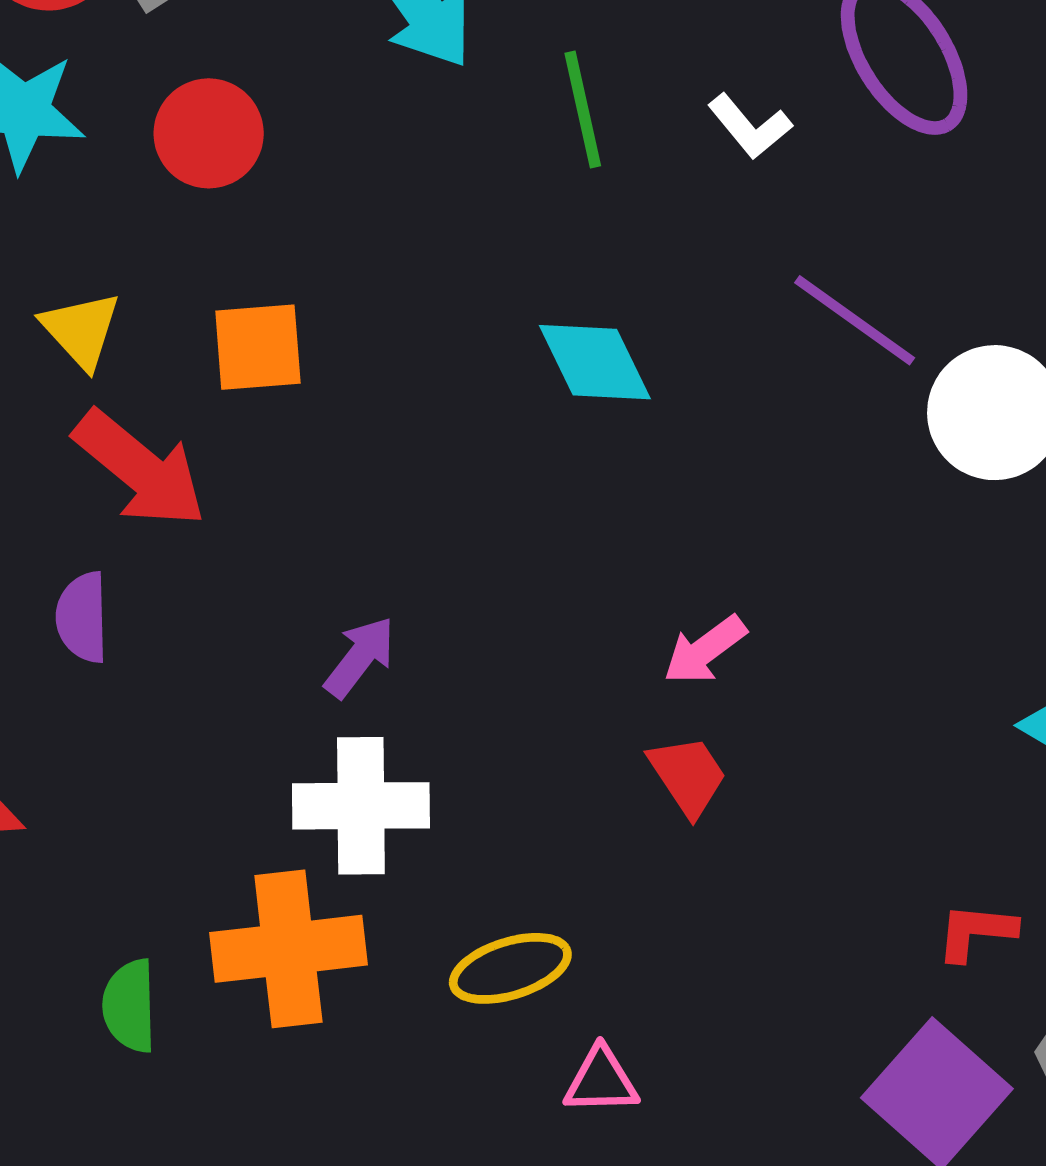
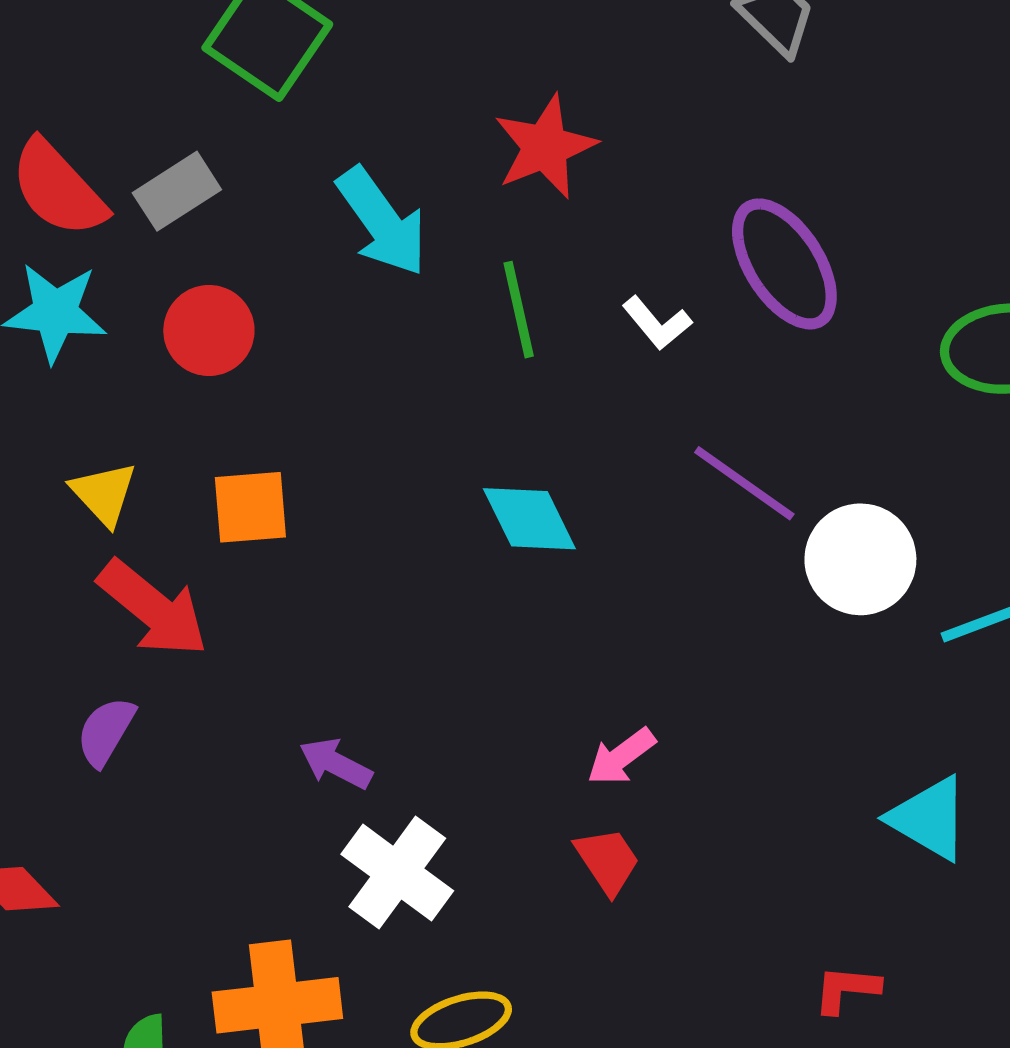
purple semicircle: (82, 617) -> (106, 731), turned 32
purple arrow: (360, 657) -> (336, 764), turned -100
white cross: (361, 806) -> (397, 873), moved, turned 37

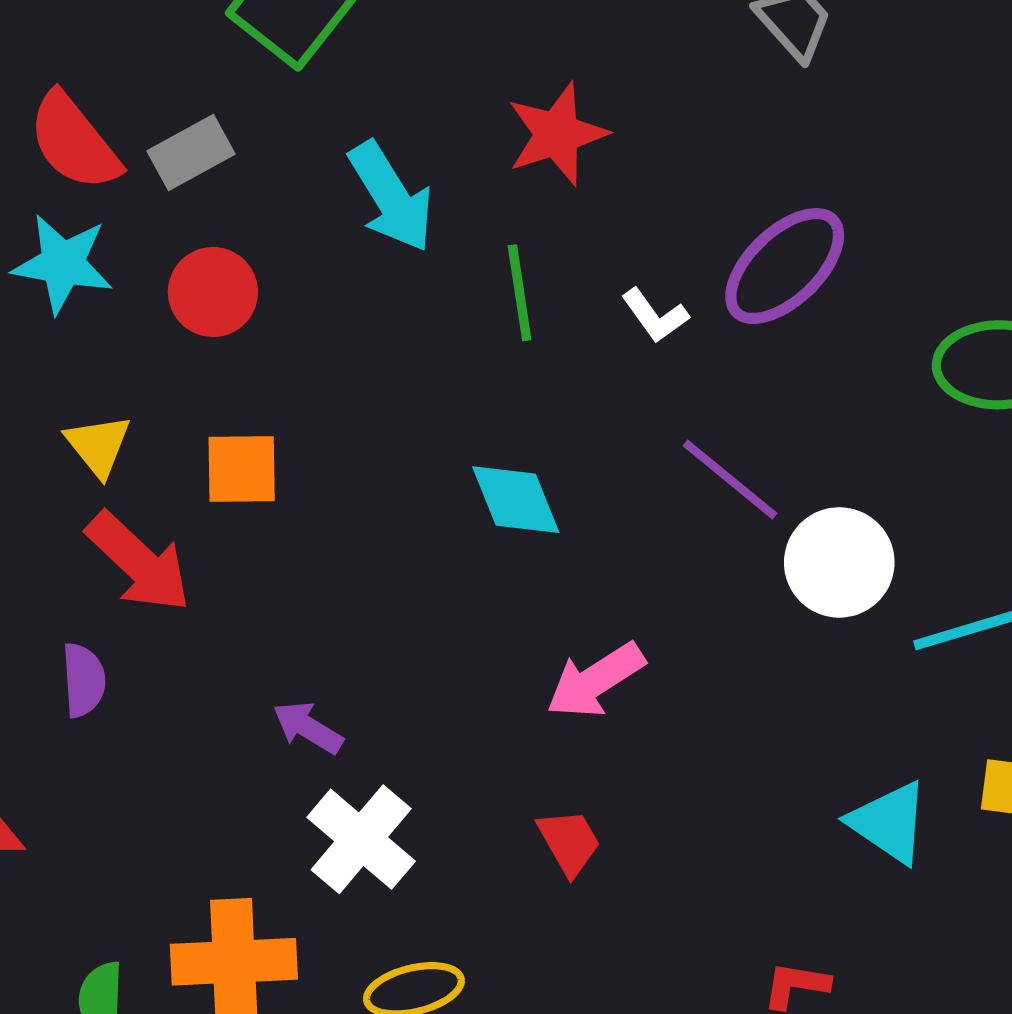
purple ellipse: (784, 264) -> (785, 266), turned 75
purple semicircle: (106, 731) -> (84, 680), turned 142
pink arrow: (621, 757) -> (595, 680), moved, size x1.4

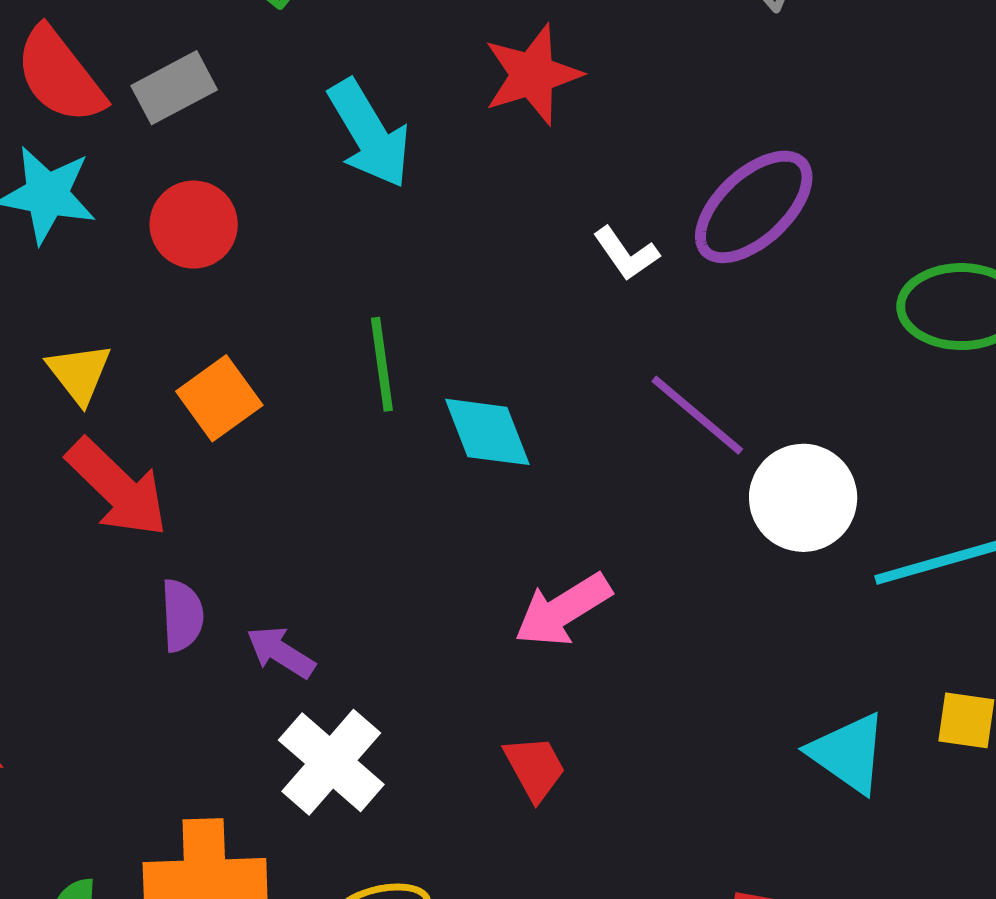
green line: (520, 293) -> (382, 364), moved
orange square: (242, 469) -> (219, 398), turned -36
purple semicircle: (84, 680) -> (182, 616), moved

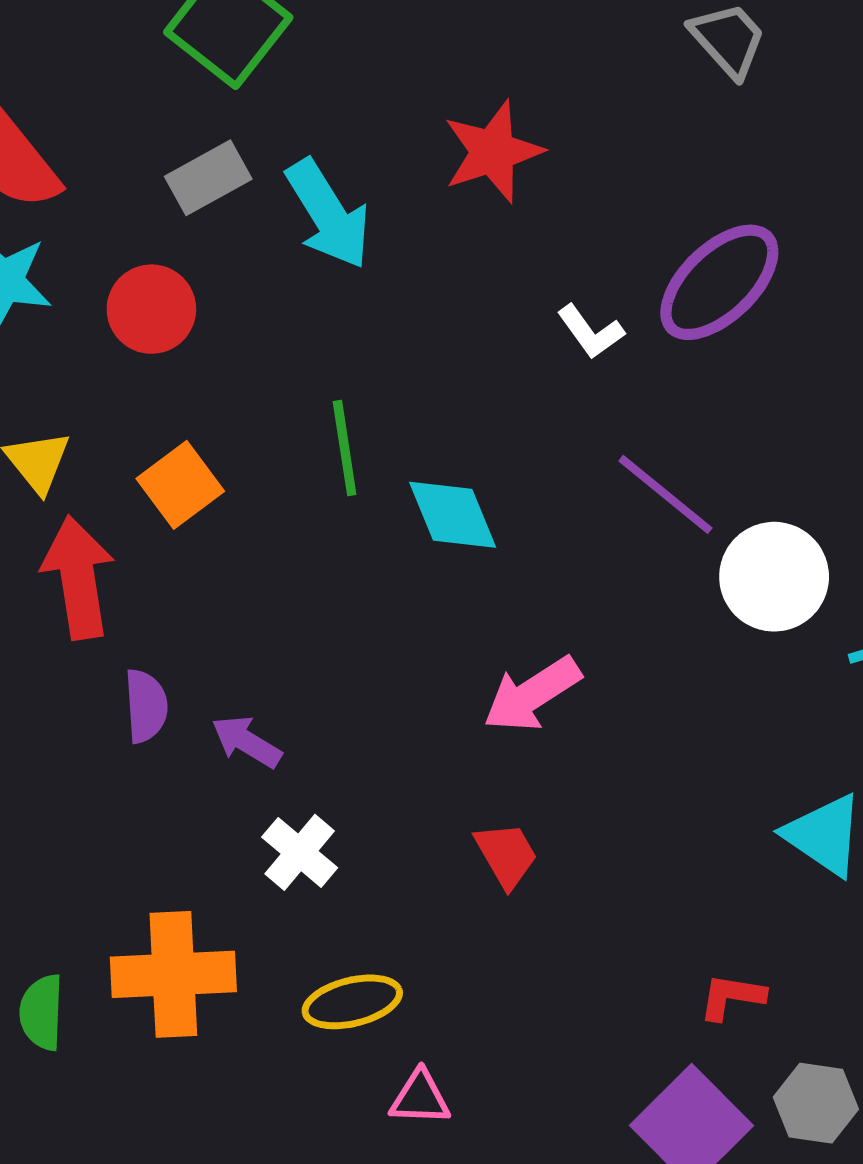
gray rectangle: (174, 88) -> (208, 178), moved
red arrow: (117, 488) -> (78, 578), turned -142
white cross: (331, 762) -> (300, 852), size x0.7

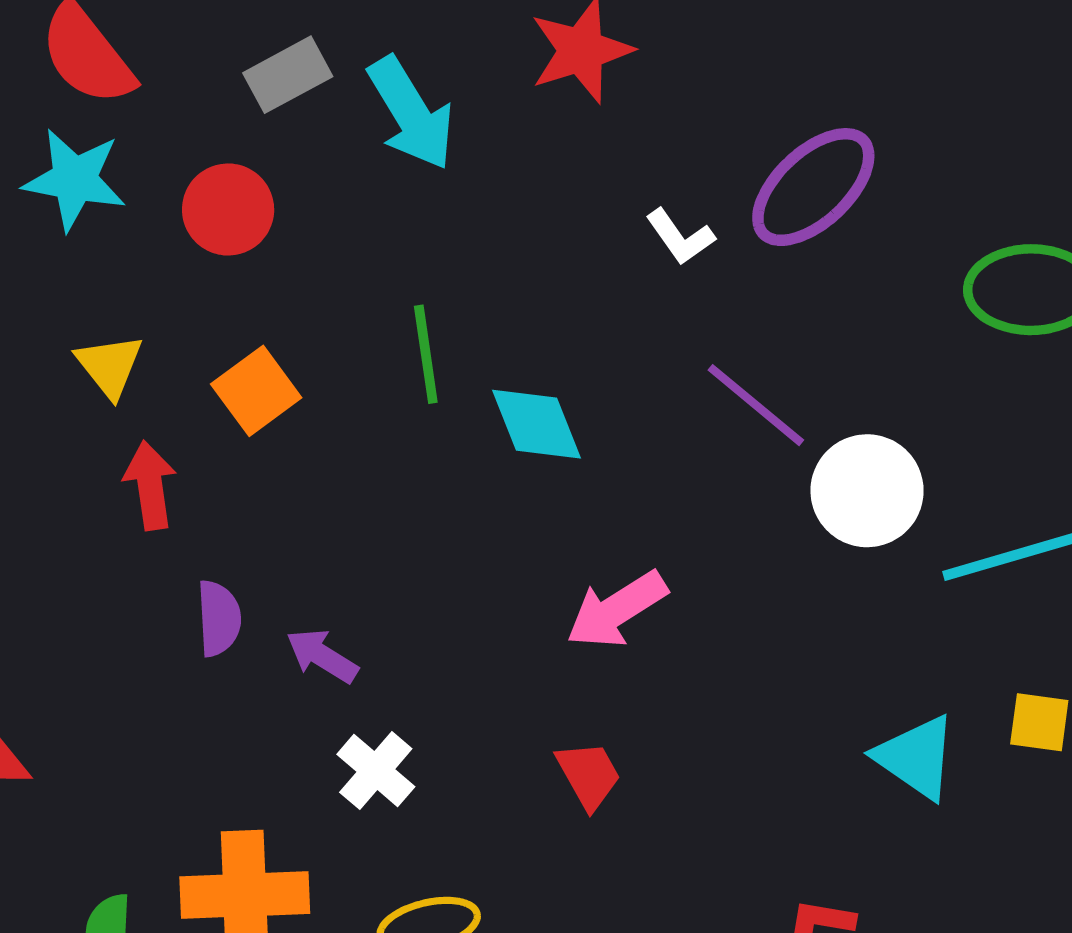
red arrow: (78, 578) -> (150, 485), size x0.7

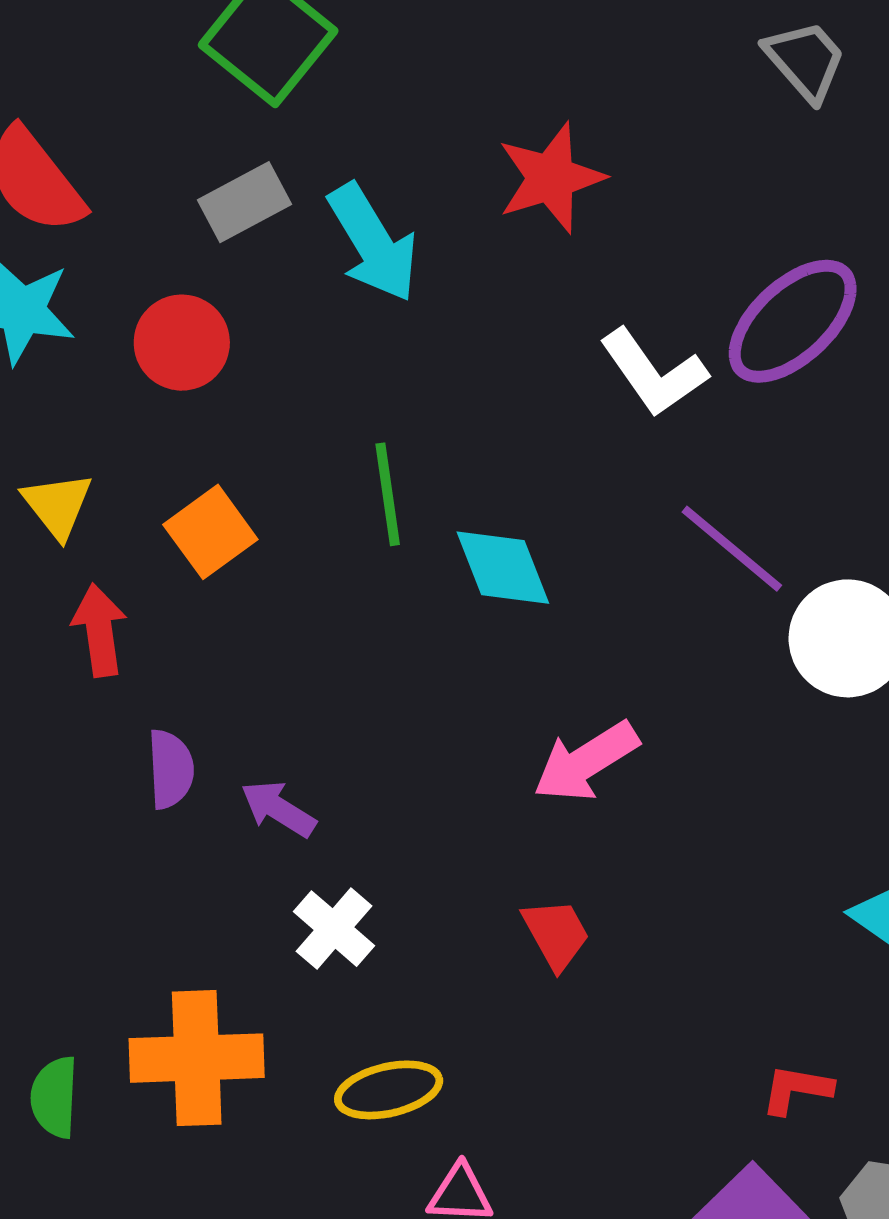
white L-shape: (680, 237) -> (654, 373), size x1.5

